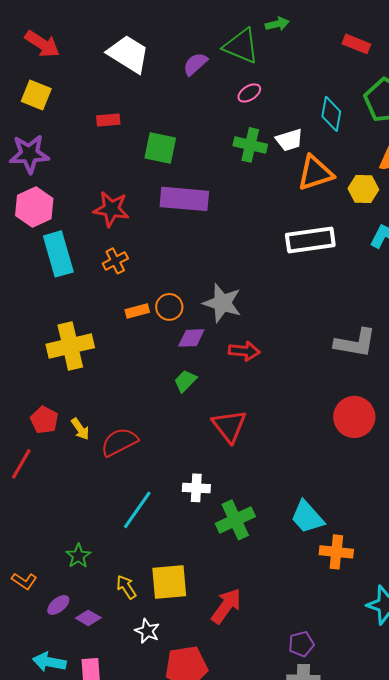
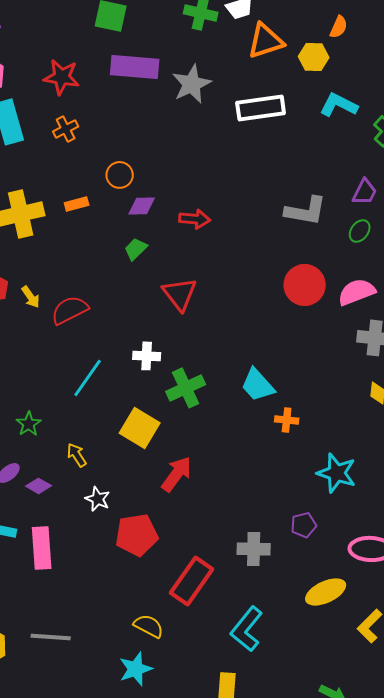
gray star: (222, 303) -> (192, 84), moved, turned 30
orange rectangle: (137, 311) -> (77, 204), moved
orange cross: (336, 552) -> (287, 420), size x0.7
yellow square: (169, 582) -> (140, 428), moved, turned 36
purple pentagon: (301, 644) -> (304, 525), moved

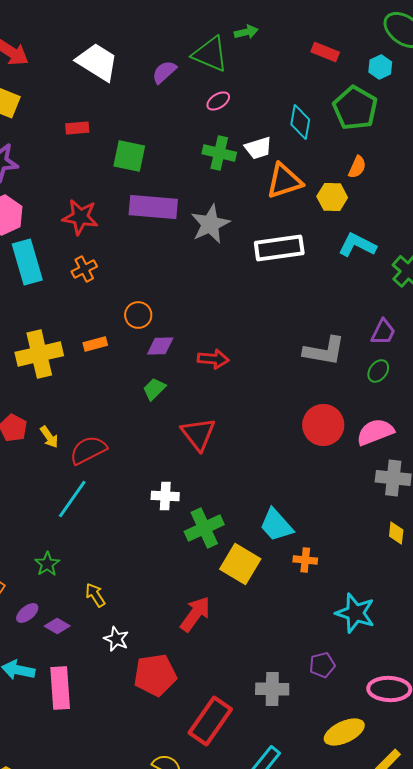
cyan line: (88, 378) -> (72, 499), moved
yellow square: (140, 428) -> (240, 564), moved

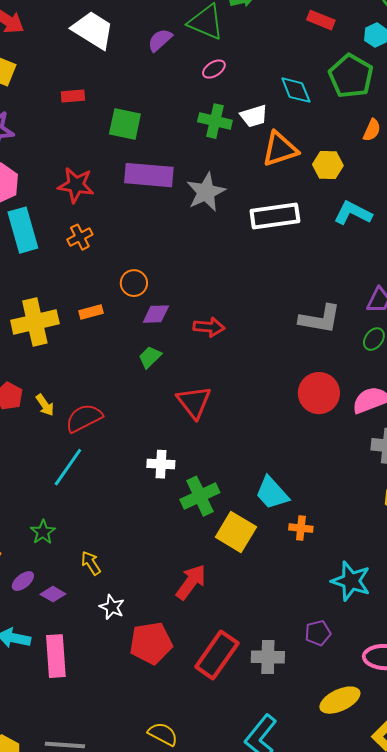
cyan diamond: (300, 122) -> (296, 90), turned -32
orange semicircle: (357, 167) -> (372, 130), moved
red rectangle: (210, 721) -> (217, 655), moved

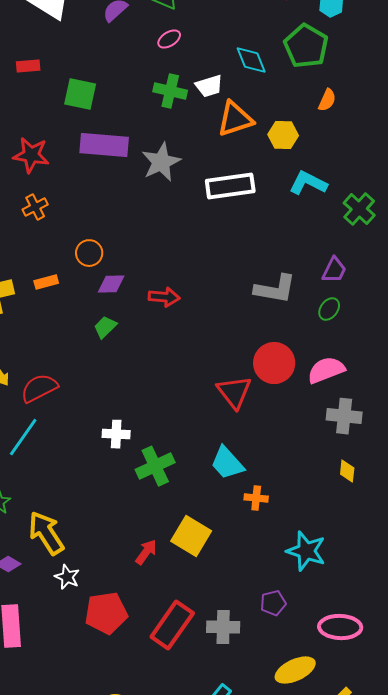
red triangle: (194, 402) -> (234, 392), moved
yellow square: (236, 532) -> (191, 536), moved
yellow arrow: (91, 563) -> (46, 533), size x1.8
red arrow: (191, 582) -> (146, 552), size x0.7

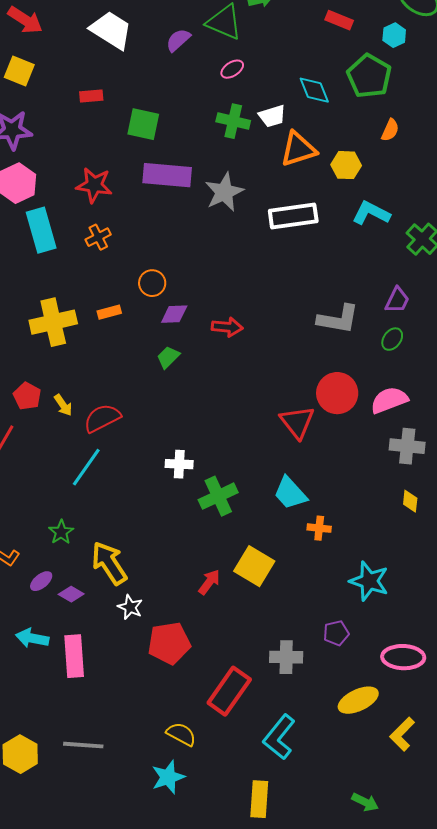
red rectangle: (172, 625) -> (229, 691), moved

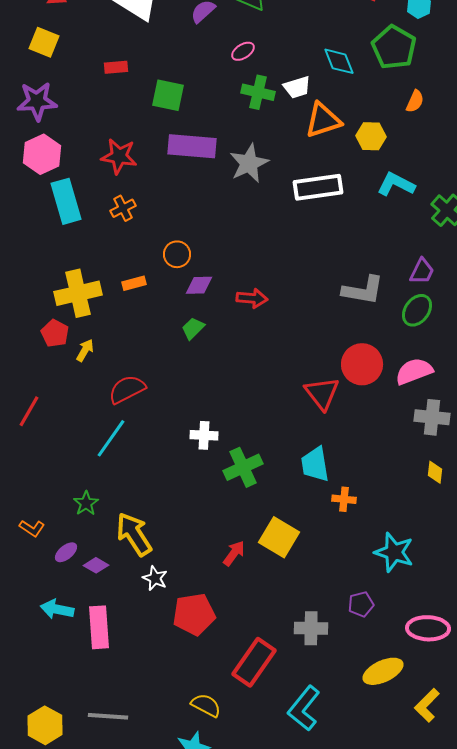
pink ellipse: (232, 69) -> (243, 51), moved
green ellipse: (392, 339) -> (417, 310), size x1.4
red pentagon: (27, 396) -> (55, 333), moved
yellow arrow: (63, 405) -> (85, 350), moved, turned -115
cyan trapezoid: (290, 493) -> (315, 464), turned 33

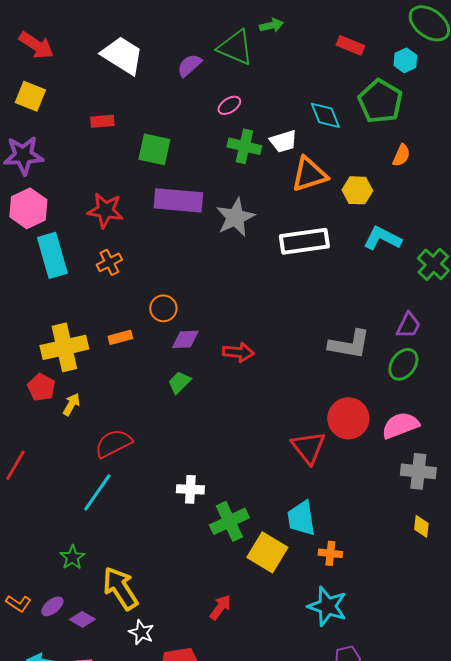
orange L-shape: (32, 528) -> (18, 603), moved
yellow square: (279, 537) -> (267, 552), moved
cyan star: (394, 552) -> (327, 606), moved

